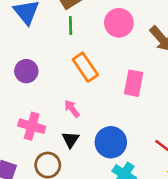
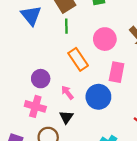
pink circle: (119, 23) -> (105, 39), moved
purple circle: (26, 71) -> (41, 79), moved
blue circle: (111, 142) -> (98, 97), moved

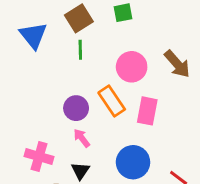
orange rectangle: (78, 59) -> (112, 101), moved
purple circle: (41, 79) -> (76, 108), moved
blue circle: (98, 97) -> (133, 162), moved

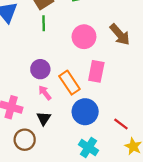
orange rectangle: (112, 101) -> (69, 83), moved

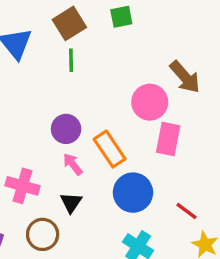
pink circle: (84, 37) -> (150, 102), moved
pink rectangle: (96, 71) -> (168, 139), moved

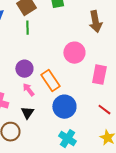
brown arrow: (185, 77) -> (95, 22), moved, turned 30
pink rectangle: (168, 139) -> (99, 75), moved
red line: (187, 211) -> (104, 110), moved

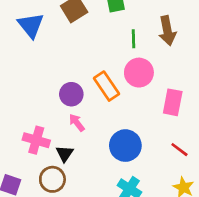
green line: (27, 28) -> (133, 39), moved
orange rectangle: (50, 81) -> (106, 86), moved
black triangle: (27, 113) -> (65, 154), moved

